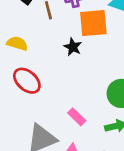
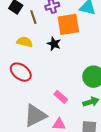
yellow semicircle: (17, 43) -> (25, 42), moved

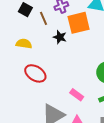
yellow semicircle: (25, 42) -> (24, 44), moved
black star: (54, 44) -> (60, 37), moved

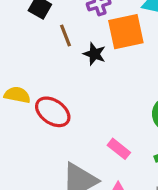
brown line: (44, 18) -> (65, 36), moved
yellow semicircle: (24, 44) -> (17, 95), moved

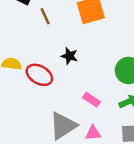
black star: (94, 54) -> (69, 56), moved

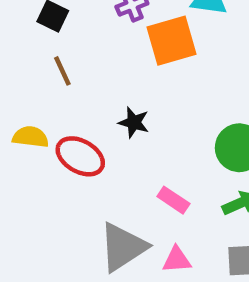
brown line: (45, 16) -> (62, 71), moved

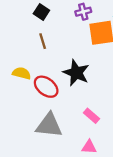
black star: (134, 122) -> (76, 73), size x1.6
gray triangle: (123, 247) -> (49, 125), moved, turned 32

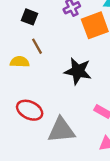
yellow semicircle: (22, 73) -> (20, 62), moved
red ellipse: (46, 87) -> (30, 110), moved

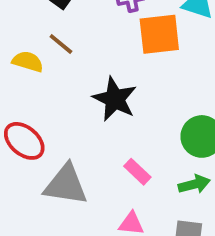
brown line: (37, 46) -> (61, 44), turned -35

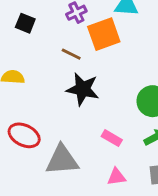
brown line: (61, 44) -> (71, 54), moved

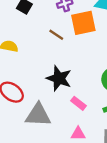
black star: (83, 89) -> (59, 78), moved

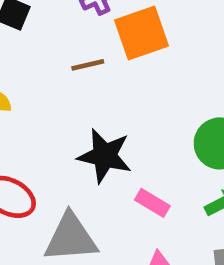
brown line: (56, 35) -> (88, 65), turned -40

